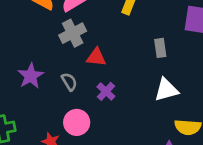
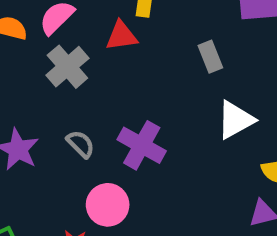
red triangle: (96, 57) -> (121, 36), moved
purple cross: (106, 91) -> (142, 145), size x1.5

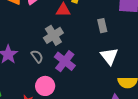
gray cross: (67, 67) -> (53, 35), moved
white triangle: (235, 120) -> (109, 56), turned -48

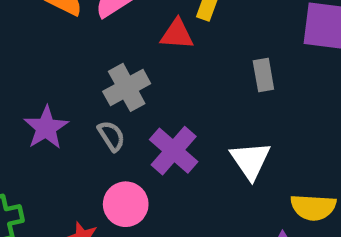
gray cross: (53, 35) -> (127, 87), moved
white triangle: (109, 56) -> (250, 160), moved

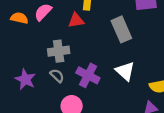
gray rectangle: (263, 75) -> (121, 29), size x1.6
gray cross: (127, 87) -> (59, 51), turned 35

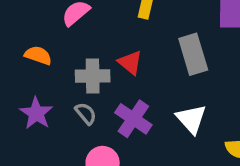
orange semicircle: (19, 18) -> (38, 55), moved
red triangle: (76, 20) -> (130, 63), moved, turned 42

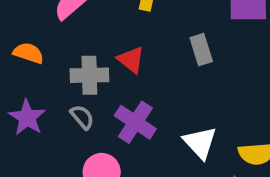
gray rectangle: (193, 54) -> (201, 50), size x0.7
white triangle: (191, 119) -> (200, 143), moved

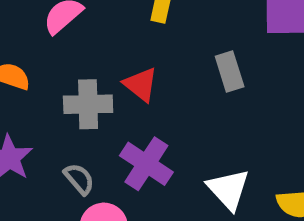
gray semicircle: (82, 117) -> (79, 179), moved

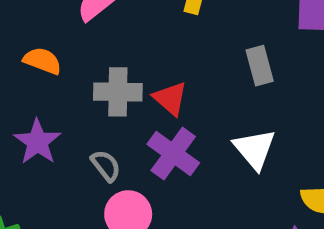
red triangle: (141, 84) -> (170, 98), moved
white triangle: (228, 189) -> (255, 149), moved

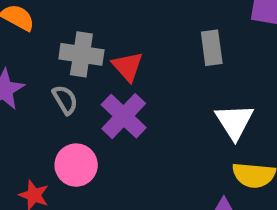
white triangle: (255, 149) -> (234, 122), moved
gray semicircle: (106, 166) -> (65, 100), moved

